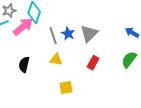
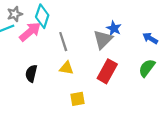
blue star: (68, 34) -> (114, 28), moved
red rectangle: (93, 63) -> (107, 71), size x1.5

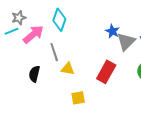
cyan diamond: (42, 16) -> (59, 20), moved
gray triangle: (103, 39) -> (126, 42), moved
gray line: (63, 42) -> (54, 52), moved

